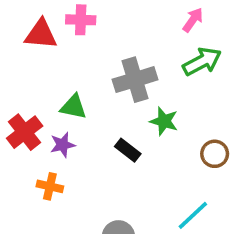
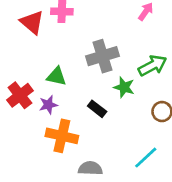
red triangle: (41, 34) -> (32, 22), turned 35
green arrow: (202, 61) -> (152, 66), moved
orange cross: (50, 186) -> (62, 136), moved, size x1.6

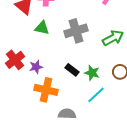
green triangle: (56, 76) -> (42, 28), moved
green star: (124, 87) -> (92, 73), moved
cyan line: (146, 158) -> (96, 95), moved

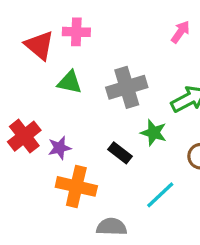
green star: (92, 73) -> (154, 133), moved

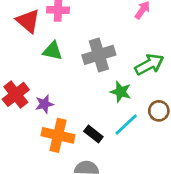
black rectangle: (120, 153) -> (93, 134), moved
cyan line: (160, 195) -> (126, 124), moved

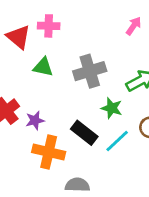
black rectangle: (93, 134) -> (84, 133), moved, size x1.4

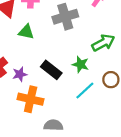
gray cross: (90, 71) -> (65, 17), moved
black rectangle: (84, 133) -> (51, 70), moved

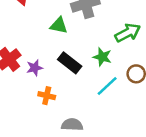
green triangle: (26, 32) -> (59, 25), moved
orange cross: (31, 99) -> (47, 96), size x0.6

